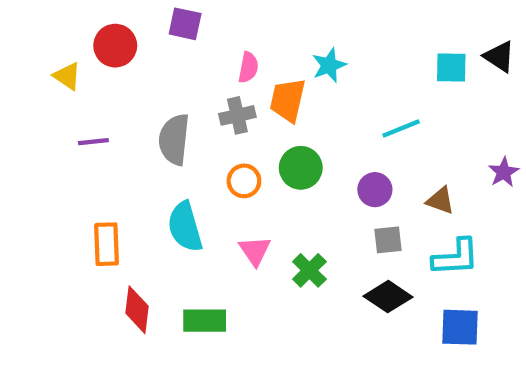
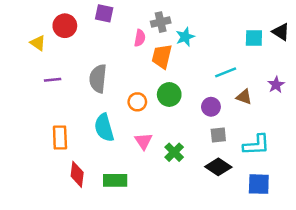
gray cross: (237, 115) -> (161, 22), moved
purple star: (504, 172) -> (276, 85), moved
brown triangle: (440, 201) -> (244, 97), moved

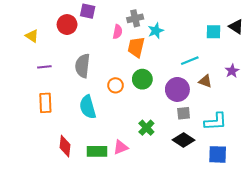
red circle: (65, 26) -> (67, 25), moved
purple circle: (211, 107) -> (177, 89), size x1.5
orange rectangle: (60, 137) -> (45, 103), moved
pink triangle: (143, 141) -> (121, 147), moved, turned 42

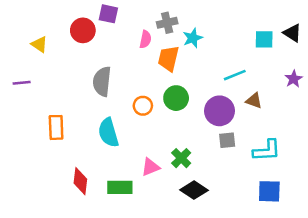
purple line: (44, 67) -> (22, 83), moved
purple star: (232, 71) -> (294, 79), moved
black diamond: (184, 140) -> (194, 190), moved
pink triangle: (121, 147) -> (151, 167), moved

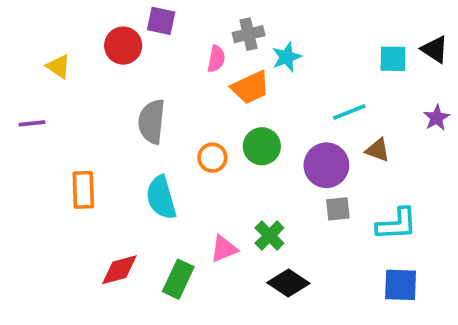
orange trapezoid: (168, 58) -> (250, 87), turned -128
red diamond: (80, 181) -> (119, 270), turned 68
green rectangle: (120, 187) -> (178, 279), turned -65

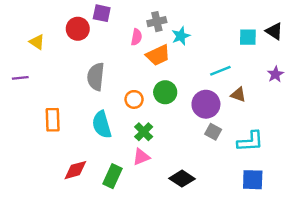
gray square: (338, 209) -> (213, 132), turned 35
green cross: (269, 236) -> (144, 132), moved

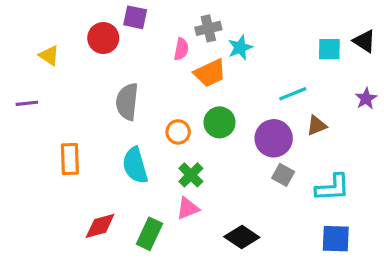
brown triangle: (238, 95) -> (317, 126), turned -42

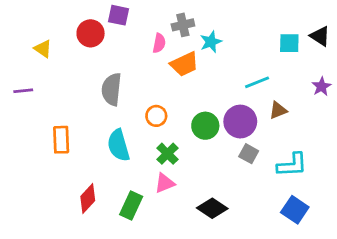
green circle: (220, 122) -> (205, 126), moved
red diamond: (100, 226) -> (88, 198), turned -32
blue square: (336, 239) -> (295, 210), turned 32

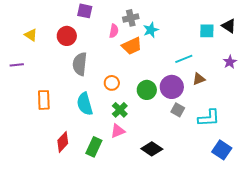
red circle: (91, 33) -> (67, 36), moved
blue square: (295, 210) -> (222, 150), moved

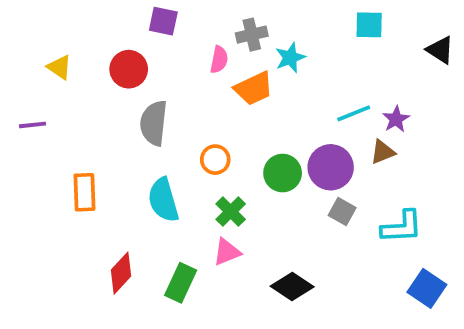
cyan square: (207, 31) -> (369, 25), moved
purple star: (230, 62) -> (396, 119), moved

